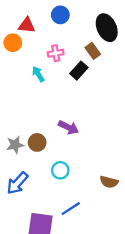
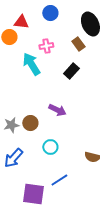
black rectangle: (79, 71) -> (71, 71), moved
cyan arrow: (38, 74) -> (31, 64), size x1.6

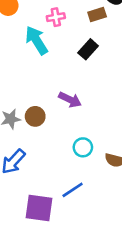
brown rectangle: (78, 44) -> (97, 15), turned -72
cyan circle: (50, 147) -> (83, 147), moved

